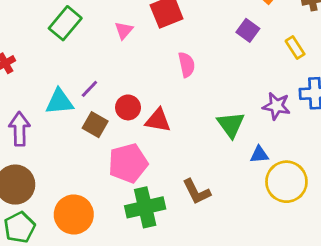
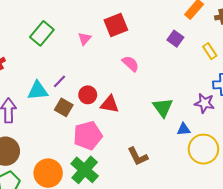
pink semicircle: (187, 65) -> (130, 64), turned -36
purple star: (276, 106) -> (204, 103), moved
green cross: (145, 207) -> (85, 170), moved, turned -36

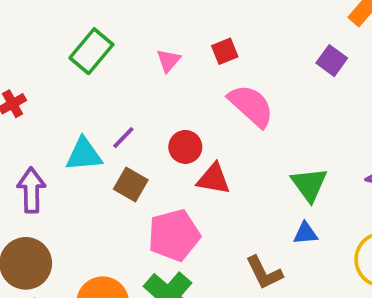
red square: (116, 25) -> (225, 51), moved, size x0.6
pink semicircle: (130, 64) -> (251, 106), size x1.5
red circle: (88, 95) -> (185, 147), moved
blue triangle: (184, 129) -> (305, 233), moved

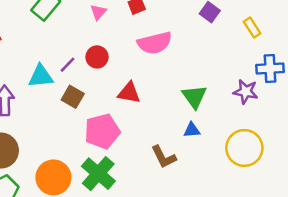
pink semicircle: (251, 106) -> (155, 43), turned 124
red circle: (185, 147) -> (97, 57), moved

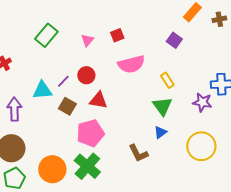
yellow rectangle: (252, 28) -> (167, 80), moved
red triangle: (129, 93) -> (98, 100), moved
blue triangle: (192, 130) -> (160, 132), turned -32

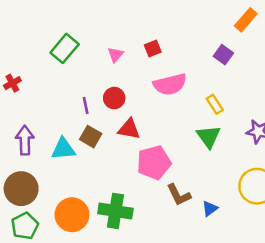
purple line: (63, 81) -> (86, 105), turned -56
cyan triangle: (42, 90) -> (63, 149), moved
blue triangle: (160, 132) -> (210, 208), moved
pink pentagon: (90, 133) -> (154, 163), moved
green cross: (87, 166) -> (115, 211), turned -32

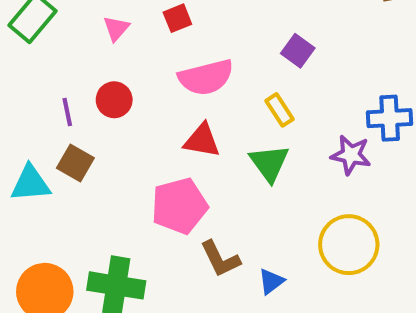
purple square: (223, 55) -> (298, 51), moved
red triangle: (129, 129) -> (202, 141), moved

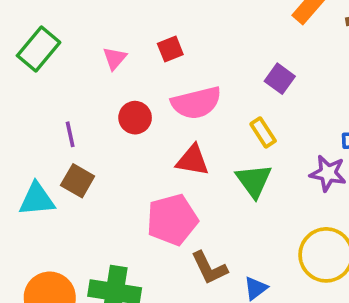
red circle: (114, 100) -> (135, 118), moved

